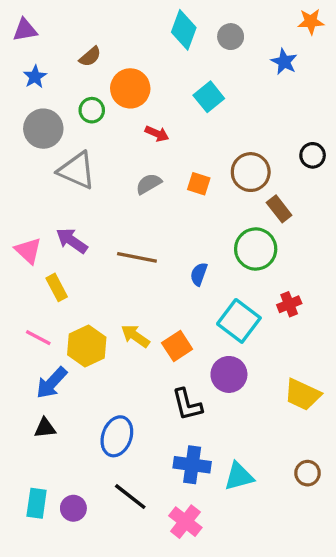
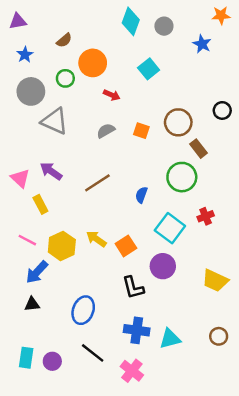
brown line: (137, 257) -> (97, 183), turned -44

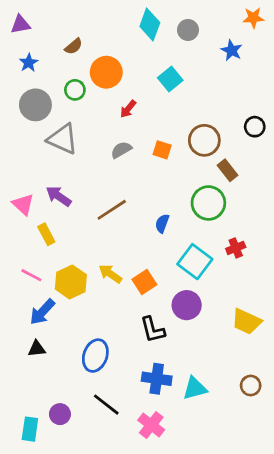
red arrow: (112, 95) -> (128, 109), turned 105
cyan rectangle: (26, 358) -> (30, 429), moved

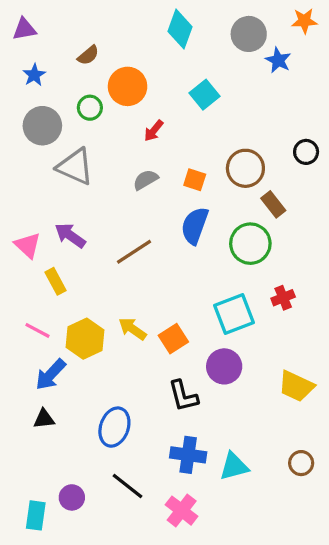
gray circle: (188, 30) -> (249, 34), moved, size x1.4
blue semicircle: (162, 223) -> (195, 226), moved, size x1.6
cyan square: (195, 262) -> (234, 314), turned 32

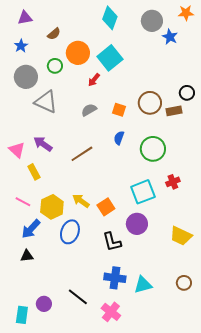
purple triangle: (24, 29) -> (25, 18), moved
cyan square: (205, 95) -> (110, 58), moved, size x1.4
brown rectangle: (273, 204) -> (174, 111), moved, turned -63
blue semicircle: (195, 226) -> (119, 138), size x0.6
blue ellipse: (114, 427) -> (70, 232), moved

